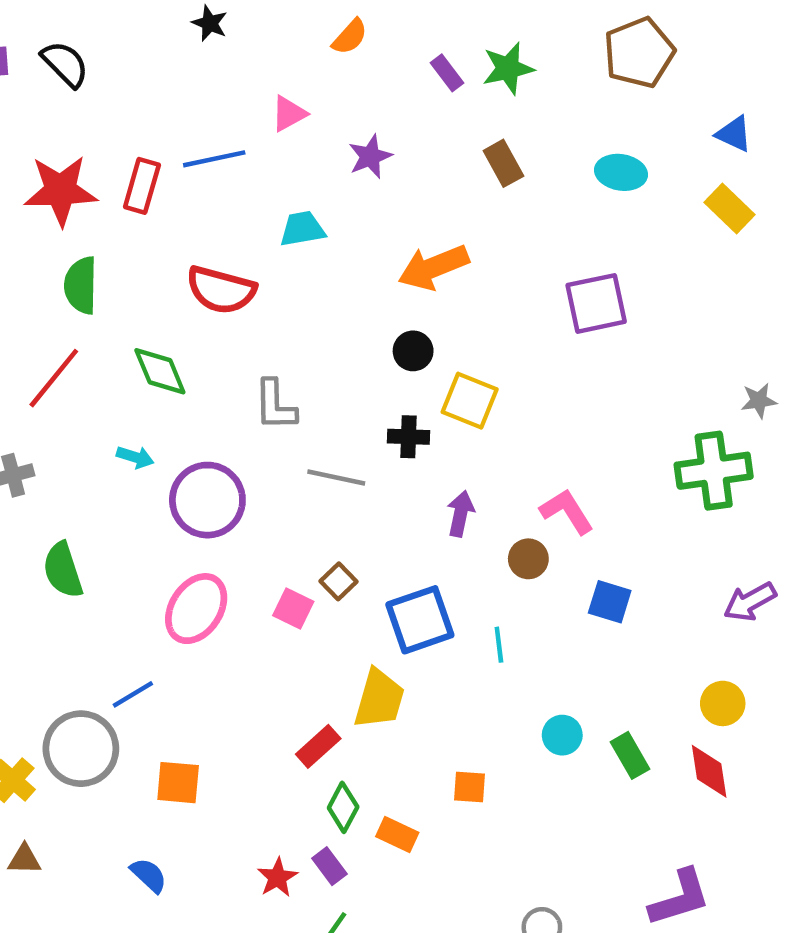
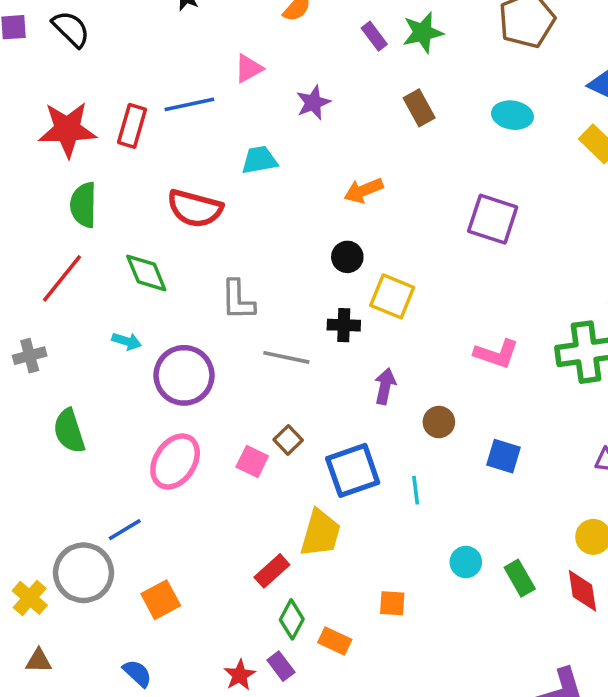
orange arrow: (433, 267) -> (363, 190), size x0.7
purple square: (596, 303) -> (493, 219), turned 30
pink L-shape: (567, 511) -> (496, 354), moved, turned 141
orange square: (178, 783) -> (161, 600), turned -33

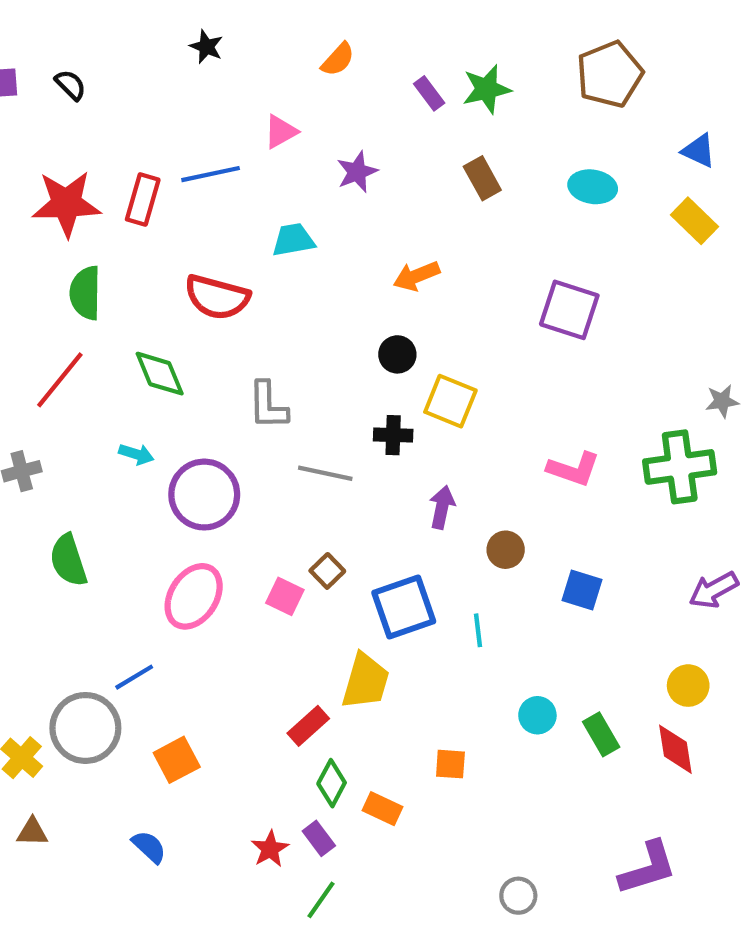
black semicircle: (71, 29) -> (71, 85), size x0.7

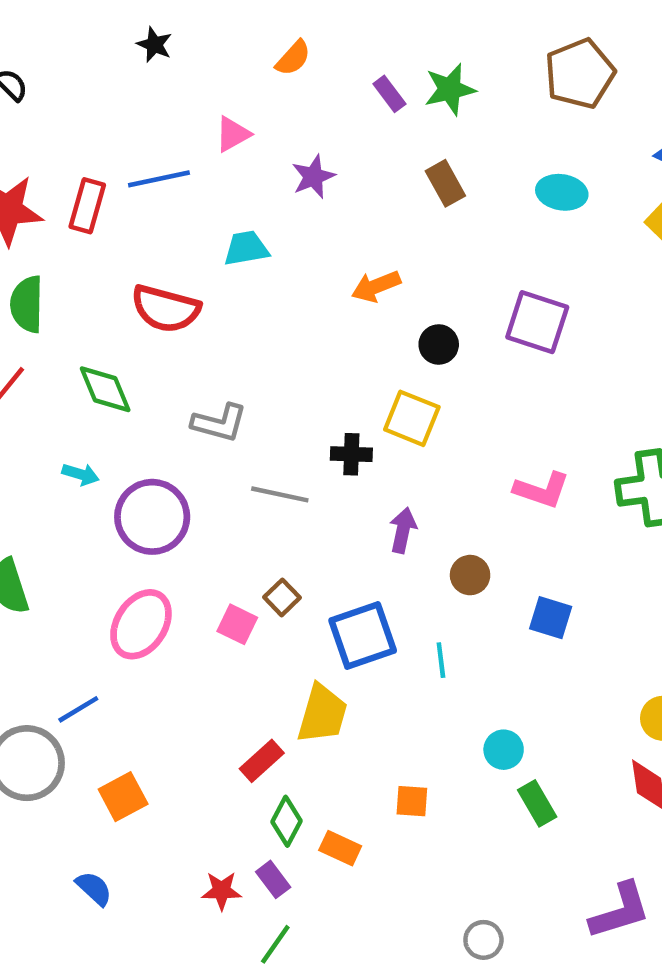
black circle: (397, 354) -> (439, 345), moved
gray L-shape: (268, 405) -> (219, 423), turned -74
green rectangle: (601, 734) -> (537, 803), moved
red star: (270, 849) -> (222, 891), turned 30

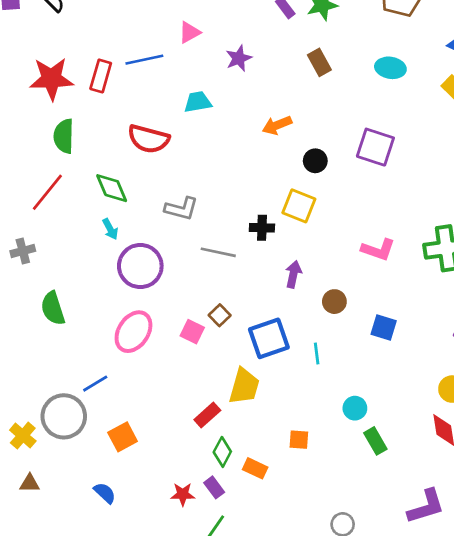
cyan arrow: (81, 474) -> (110, 229), moved, turned 45

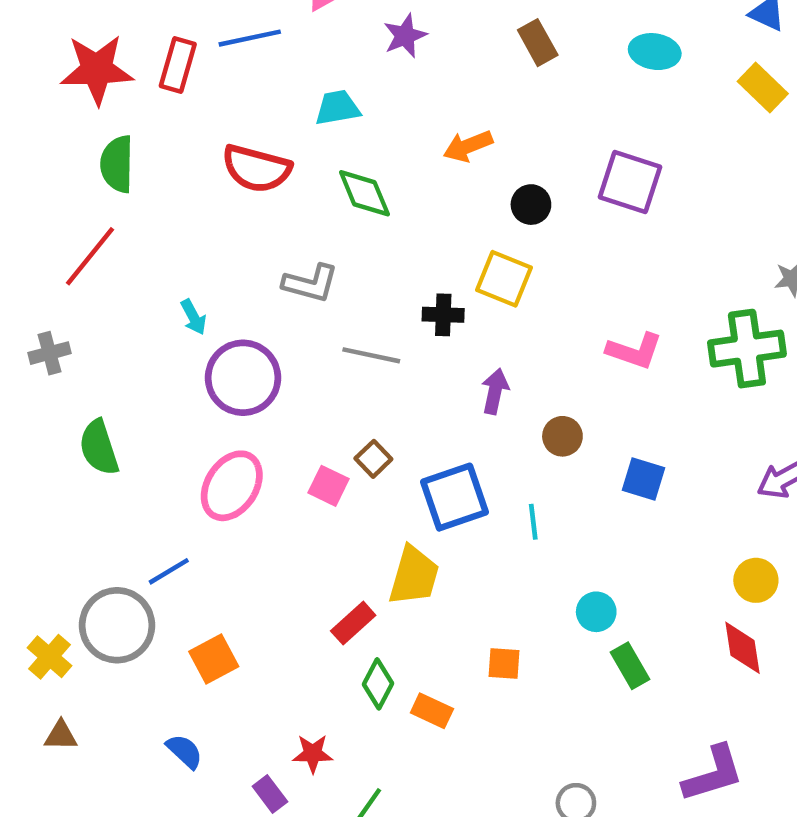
green diamond: (112, 188) -> (364, 193), moved
purple rectangle: (214, 487) -> (270, 794), moved

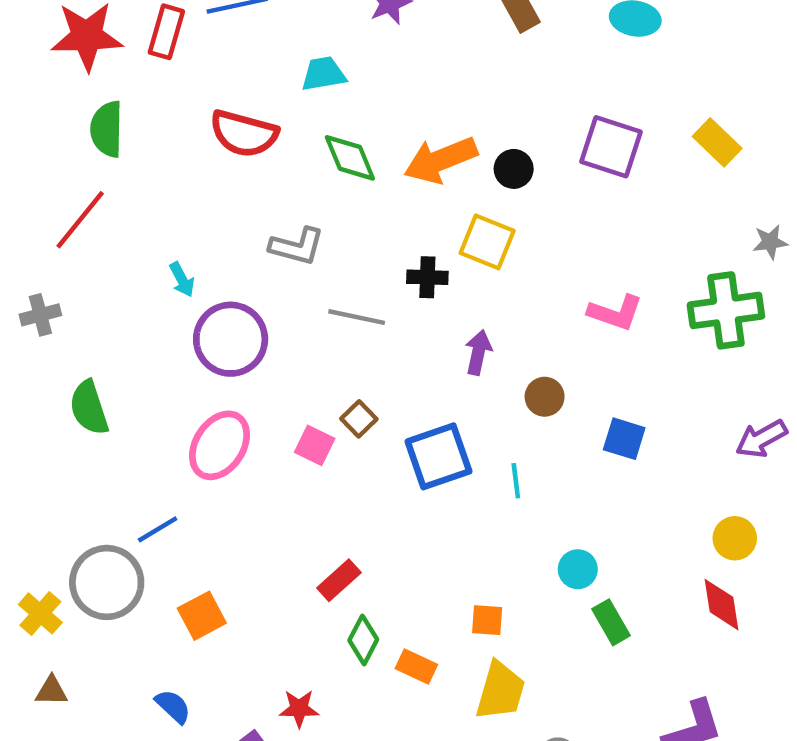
yellow rectangle: (763, 88) -> (717, 142), moved
orange arrow: (468, 146) -> (441, 160), moved, size x1.5
yellow trapezoid: (414, 576) -> (500, 691), moved

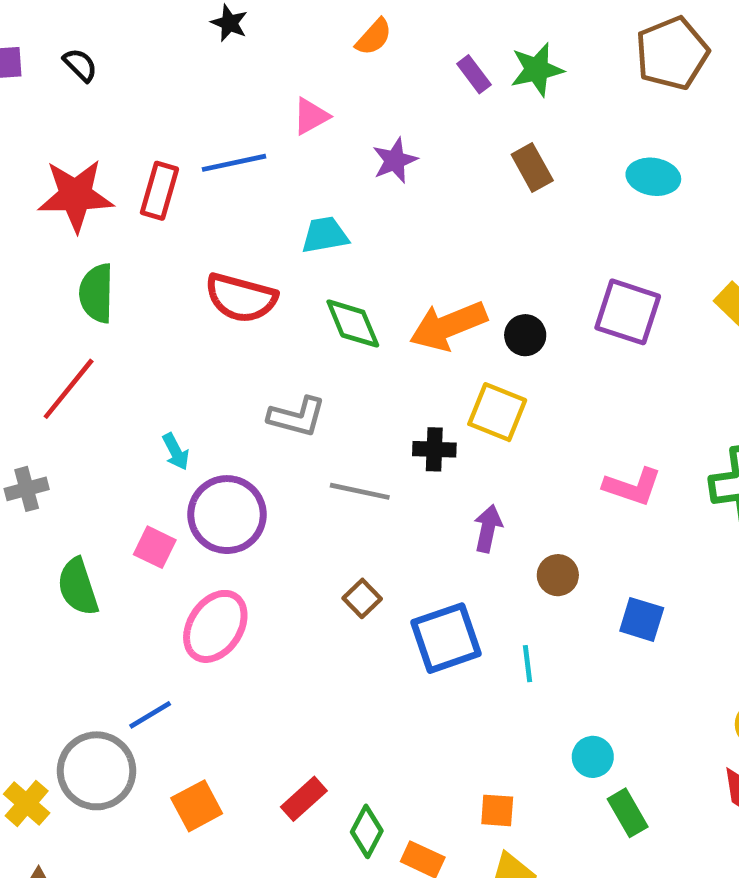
pink square: (315, 445) -> (155, 547), moved
red rectangle: (339, 580) -> (304, 799), moved

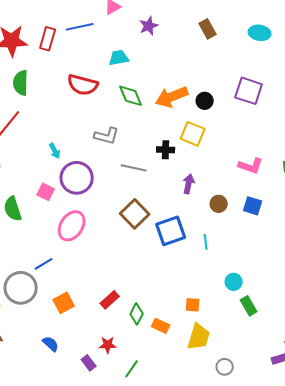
brown square: (362, 598) -> (135, 214), size x1.8
blue square: (642, 619) -> (253, 206), moved

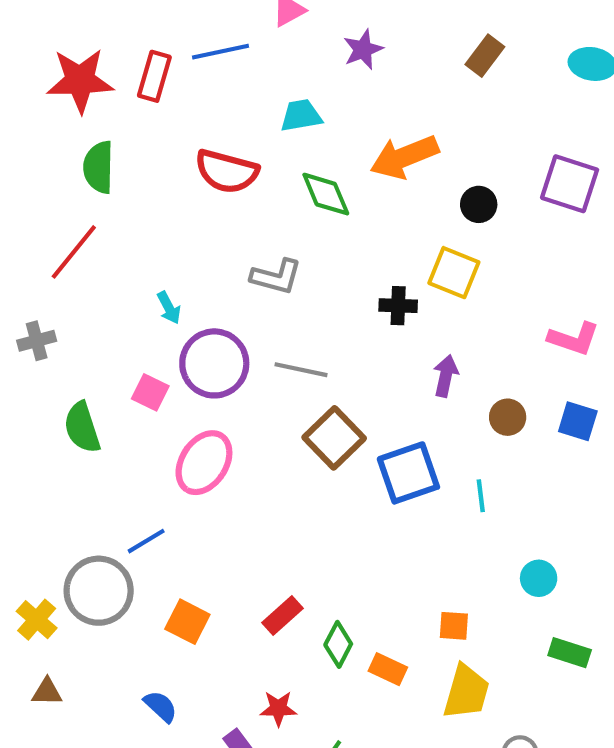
brown rectangle: (208, 29) -> (485, 56), turned 66
orange arrow: (172, 97) -> (404, 157), moved
gray line: (134, 168) -> (301, 370), moved
orange square: (64, 303) -> (187, 622), turned -35
green rectangle: (249, 306) -> (570, 653), moved, turned -42

